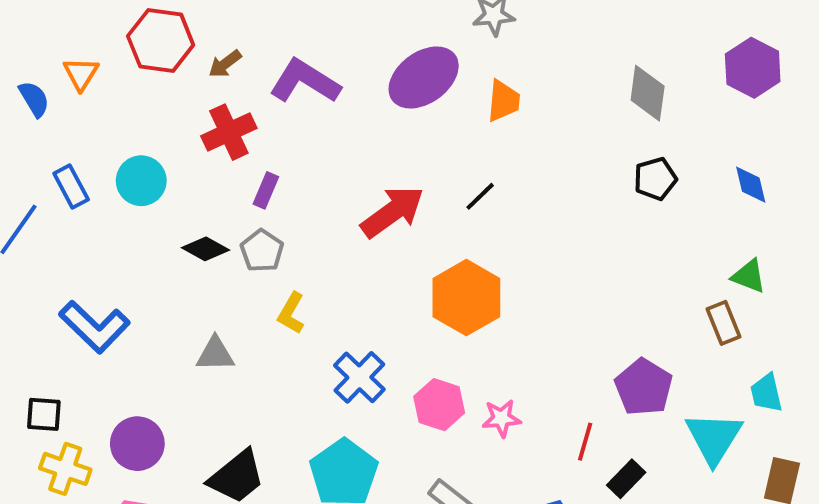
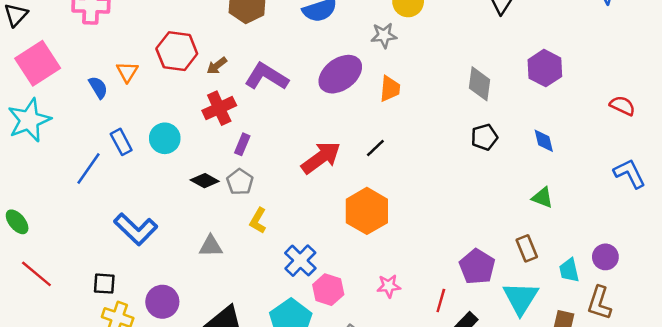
brown rectangle: (723, 323) -> (527, 248), moved
cyan trapezoid: (766, 393) -> (569, 270), moved
pink hexagon: (439, 405) -> (328, 290), moved

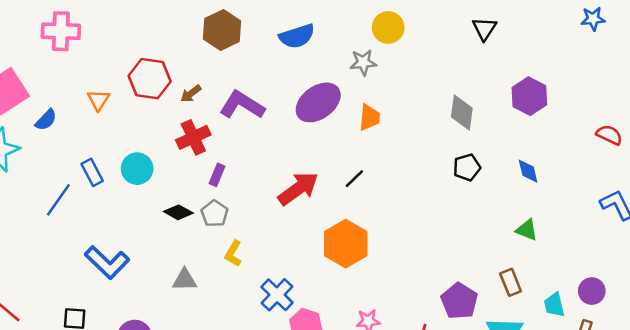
blue semicircle: (98, 87) -> (46, 120), moved, turned 75

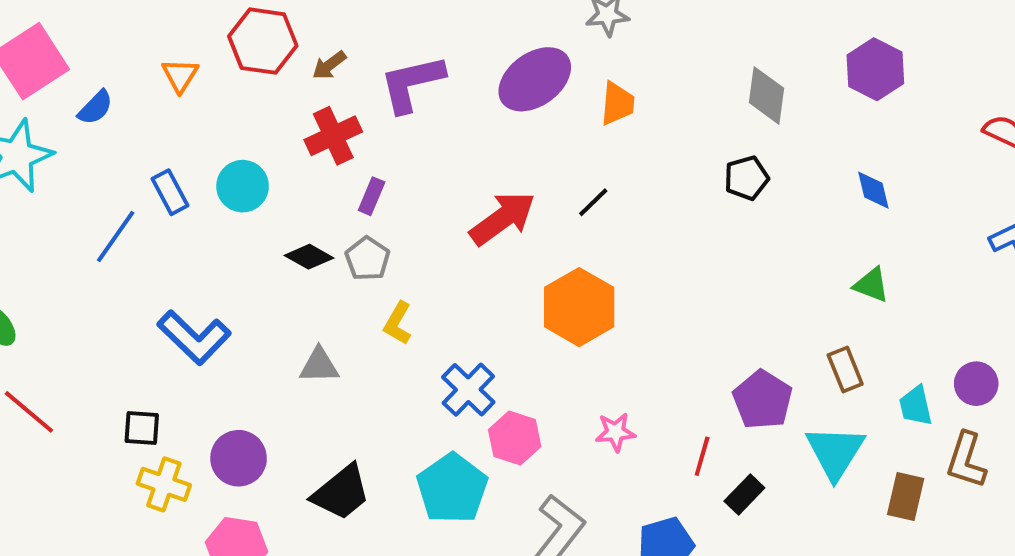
purple L-shape: (242, 105) -> (412, 83), turned -45
black pentagon: (467, 167) -> (746, 178), moved

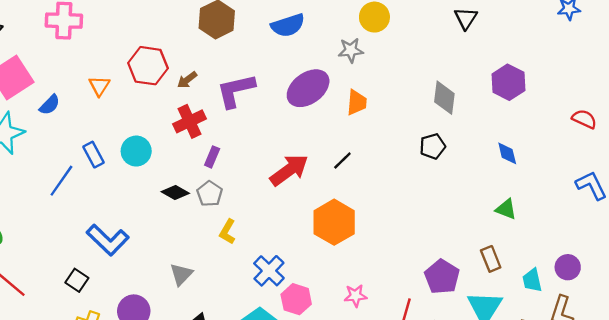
gray triangle: (319, 366) -> (181, 274), moved, turned -45
black square: (142, 428) -> (77, 280), moved, turned 30

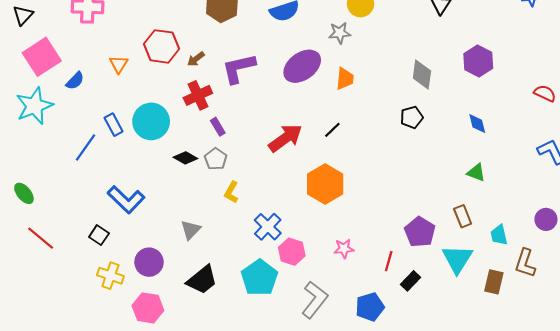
cyan circle: (136, 151) -> (151, 121), size x1.4
purple rectangle: (212, 157) -> (218, 127), turned -54
purple circle: (568, 267) -> (546, 219), moved

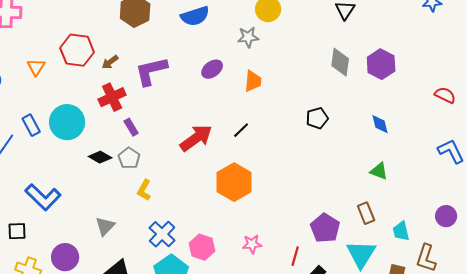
purple ellipse: (302, 66) -> (212, 69), size x0.6
gray diamond: (422, 75) -> (340, 62), moved
blue cross: (268, 227) -> (162, 234), moved
black square: (99, 235) -> (17, 231), turned -36

